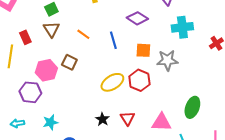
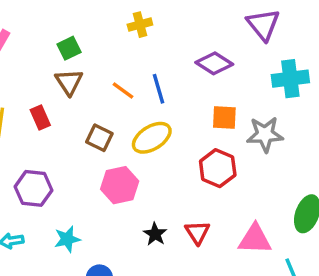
red rectangle: (25, 37) -> (40, 117), moved
blue line: (113, 40) -> (159, 89), moved
pink hexagon: (46, 70) -> (120, 185), moved
yellow ellipse: (112, 82) -> (152, 138), moved

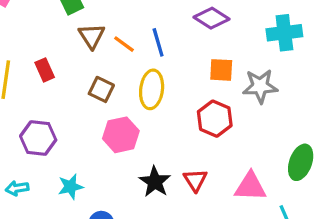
brown triangle: (69, 82) -> (92, 36), moved
yellow ellipse: (152, 138) -> (152, 89), turned -51
black star: (155, 234) -> (155, 182), size x1.4

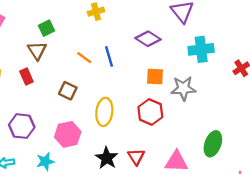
brown triangle: (92, 36) -> (37, 51), moved
yellow ellipse: (152, 89) -> (104, 112), moved
pink hexagon: (121, 135) -> (68, 134), moved

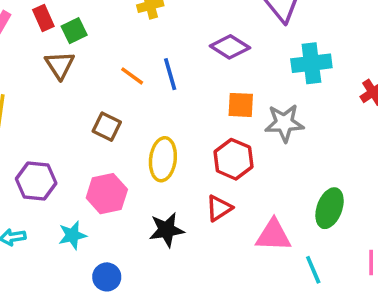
red rectangle: (26, 77) -> (43, 18), moved
red triangle: (136, 157) -> (219, 208), moved, turned 30
black star: (107, 158) -> (167, 230), turned 30

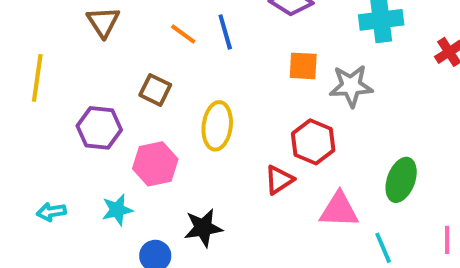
red hexagon: (234, 159) -> (313, 142), moved
purple hexagon: (36, 181) -> (99, 128), moved
black star: (167, 230) -> (203, 228), moved

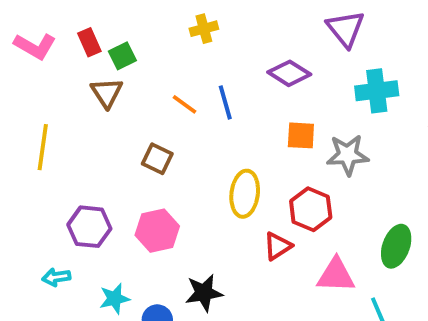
yellow ellipse: (217, 126) -> (245, 194), moved
purple hexagon: (99, 128) -> (89, 227), moved
cyan star: (117, 210) -> (115, 299), moved

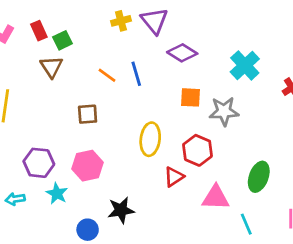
purple triangle: (346, 29) -> (154, 21), moved
cyan cross: (377, 91) -> (245, 65), turned -36
brown square: (157, 159) -> (88, 114), turned -30
cyan star: (115, 299) -> (57, 193), moved, turned -30

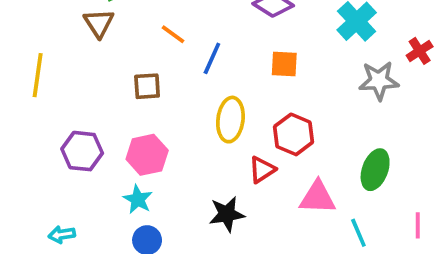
blue line: (136, 74) -> (212, 58), moved, turned 40
gray star: (224, 111) -> (379, 81), moved
cyan star: (57, 193) -> (138, 199), moved
cyan arrow: (15, 199) -> (62, 235), moved
black star: (121, 210) -> (227, 214), moved

